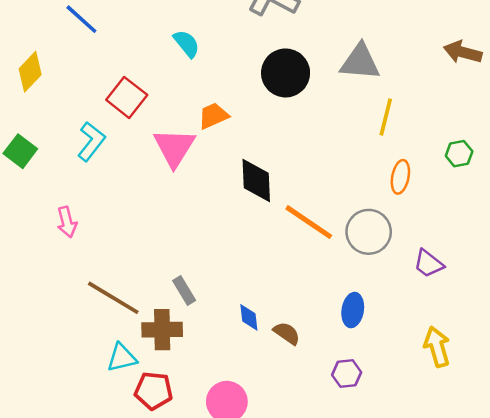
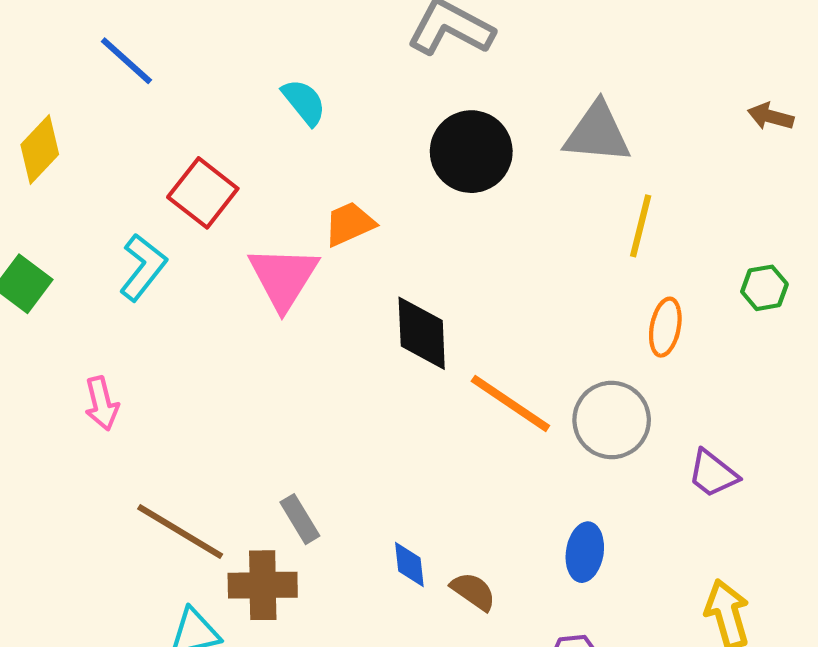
brown arrow: (463, 52) -> (771, 116), size x0.7

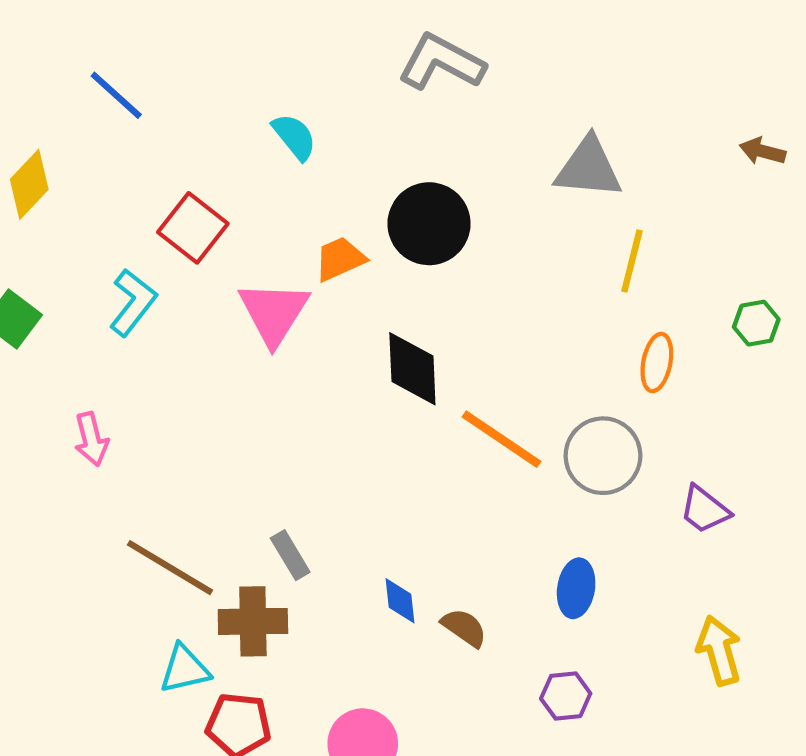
black circle: (471, 152) -> (429, 224), moved

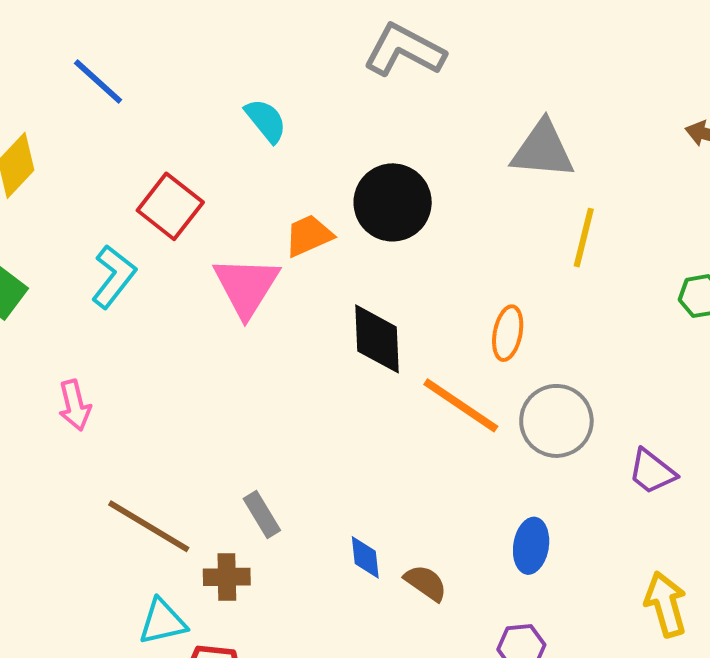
orange ellipse: (657, 362) -> (508, 333), moved
brown cross: (253, 621) -> (227, 577), size x0.7

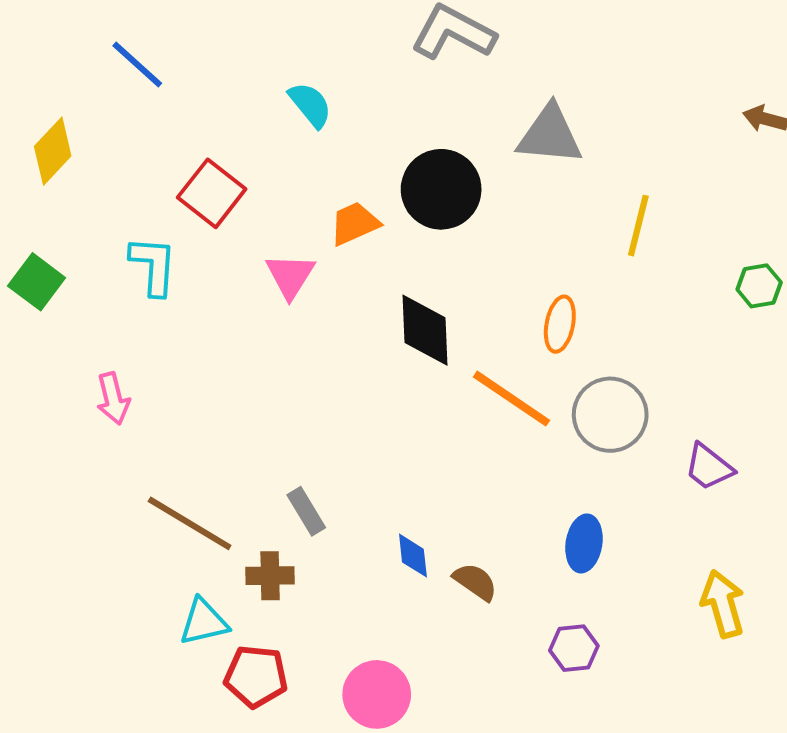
gray triangle: (543, 150) -> (550, 135), moved
cyan L-shape: (114, 277) -> (153, 266), turned -34
pink triangle: (246, 286) -> (290, 276), size x0.7

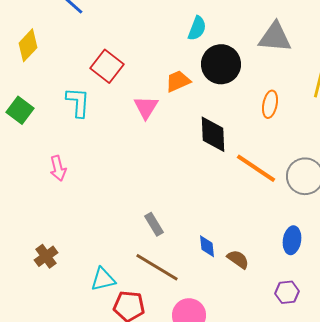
cyan semicircle: (310, 105) -> (197, 28), moved, turned 60
orange ellipse: (560, 324) -> (270, 104), moved
brown line: (190, 523) -> (157, 267), moved
brown cross: (270, 576) -> (46, 256), moved, turned -35

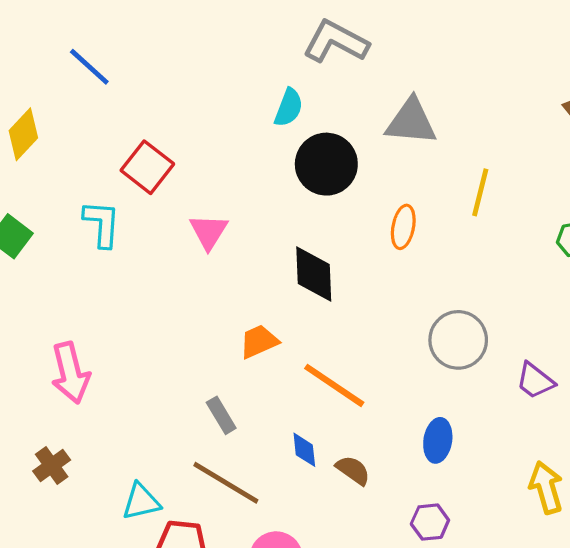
orange trapezoid: (178, 81) -> (259, 341), moved
pink arrow: (58, 168) -> (70, 373), moved, size x1.5
orange line: (256, 168) -> (334, 385), moved

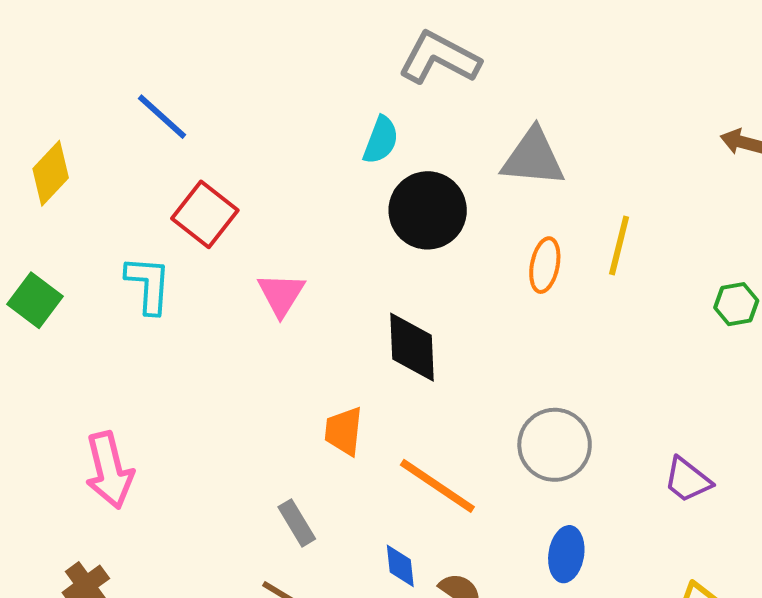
blue line: (89, 67) -> (162, 117), moved
orange ellipse: (403, 227) -> (545, 265), moved
gray circle: (458, 340) -> (555, 445), moved
orange trapezoid: (259, 341) -> (344, 431), turned -60

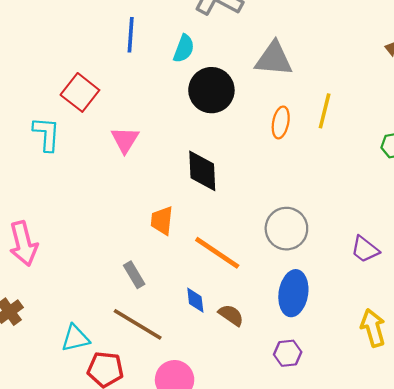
blue line: (162, 117) -> (131, 35), moved, turned 52
blue ellipse: (566, 554) -> (293, 293), size x1.4

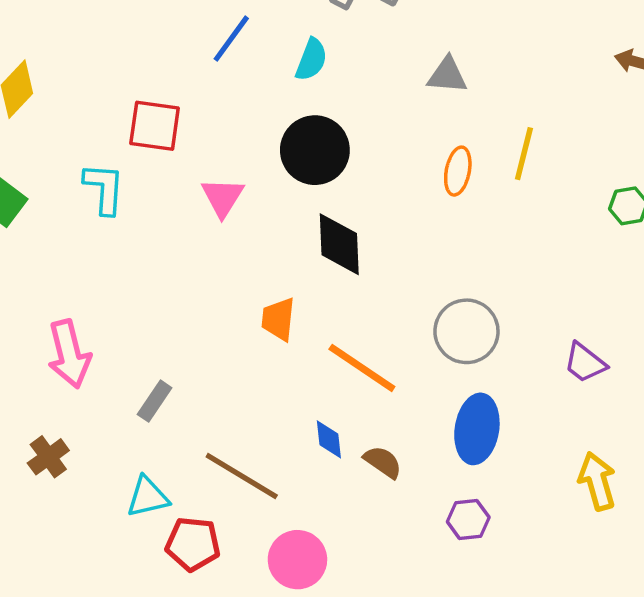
blue line: (131, 35) -> (231, 39), turned 32
gray triangle: (274, 59) -> (447, 75), size x0.7
black circle: (211, 90) -> (315, 150), moved
red square: (80, 92) -> (155, 126), turned -30
gray rectangle: (134, 275) -> (155, 401), moved, turned 65

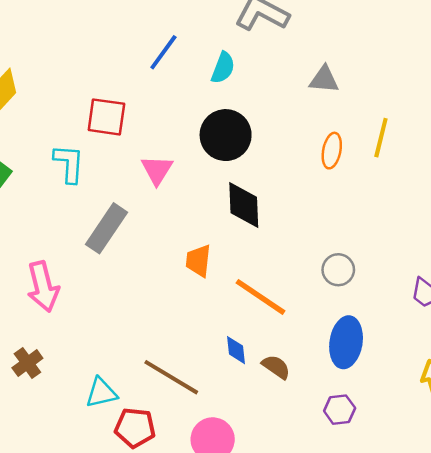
gray circle: (466, 331) -> (338, 270), size x0.7
gray rectangle: (155, 401) -> (106, 228), moved, size x1.6

